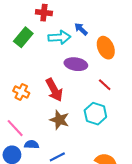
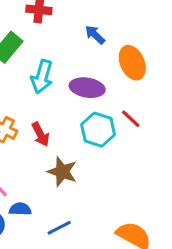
cyan arrow: (59, 37) -> (42, 77), moved, turned 110
red arrow: (54, 90) -> (40, 134), moved, size x0.7
cyan hexagon: (95, 114) -> (98, 130), moved

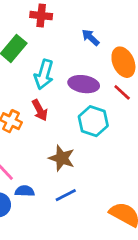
red line: (131, 119) -> (122, 92), moved
red arrow: (40, 134) -> (40, 110), moved
blue line: (59, 228) -> (66, 195), moved

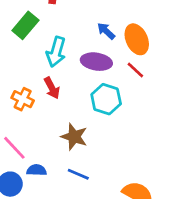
blue arrow: (91, 37) -> (106, 31), moved
blue line: (66, 195) -> (78, 174), turned 50

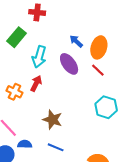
orange ellipse: (137, 39) -> (99, 47), turned 40
purple ellipse: (96, 62) -> (69, 64), turned 45
red arrow: (52, 88) -> (36, 83), turned -126
cyan hexagon: (106, 99) -> (106, 107), moved

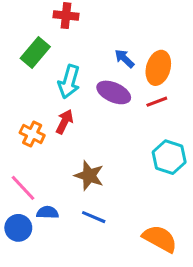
purple ellipse: (69, 64) -> (114, 92), turned -30
red line: (98, 70) -> (157, 102), turned -64

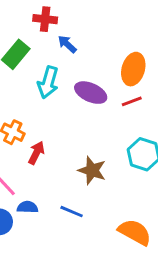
blue arrow: (124, 59) -> (67, 44), moved
red arrow: (64, 122) -> (36, 153), moved
brown star: (89, 176) -> (92, 170), moved

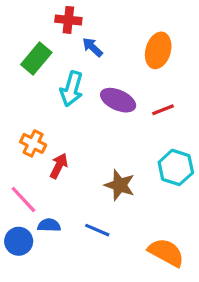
orange ellipse: (133, 69) -> (158, 50), moved

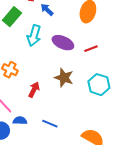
red arrow: (59, 166) -> (34, 90), moved
brown star: (120, 185) -> (64, 78), moved

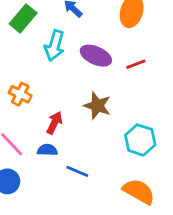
cyan hexagon: (99, 85) -> (140, 140), moved
blue semicircle: (20, 121) -> (47, 150), moved

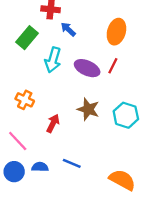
red line: (136, 64) -> (113, 66), moved, turned -42
cyan hexagon: (140, 140) -> (126, 115), moved
blue semicircle: (47, 150) -> (40, 167), moved

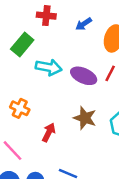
blue arrow: (68, 29) -> (84, 24), moved, turned -77
cyan arrow: (53, 60) -> (49, 67), turned -95

